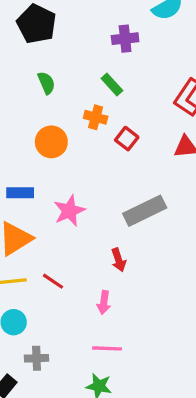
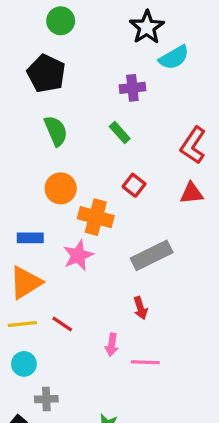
green semicircle: (46, 83) -> (56, 131), size x1.4
orange cross: (96, 117) -> (96, 217), moved, size x1.5
red arrow: (119, 260) -> (140, 308), moved
pink line: (107, 348) -> (145, 362), moved

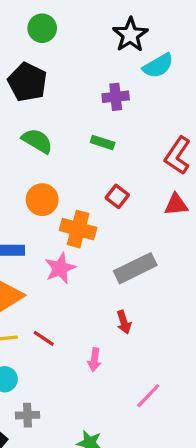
green semicircle: (56, 131) -> (37, 141), turned -36
green rectangle: (120, 133) -> (103, 142), turned -30
pink line: (145, 362) -> (148, 396), moved, turned -48

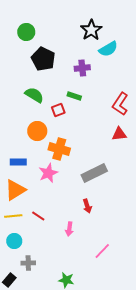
green circle: (42, 28) -> (26, 32), moved
black pentagon: (27, 82) -> (43, 59), moved
red square: (117, 196) -> (58, 110), moved, turned 32

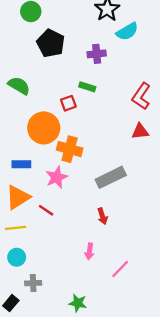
green semicircle: (34, 95) -> (19, 86), moved
orange circle: (37, 131) -> (44, 128), size x1.4
red line: (38, 216) -> (46, 210), moved
pink arrow: (69, 229) -> (90, 251), moved

